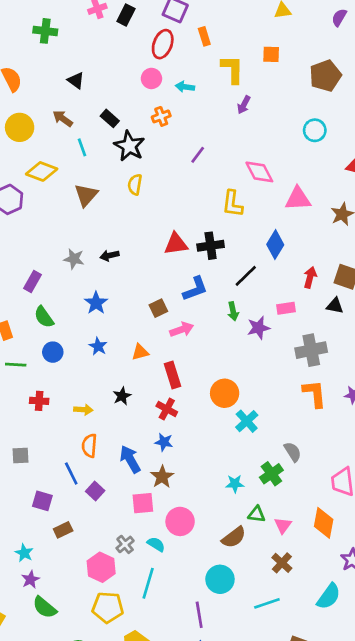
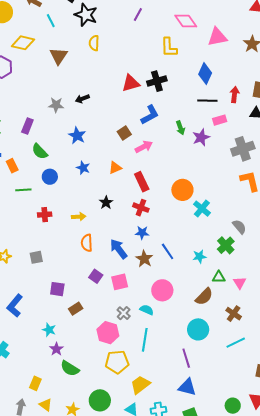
black line: (246, 276) -> (207, 101), moved, turned 54
blue line: (71, 473) -> (168, 251), moved
pink square: (143, 503) -> (120, 282), moved
brown cross: (282, 563) -> (234, 314), moved

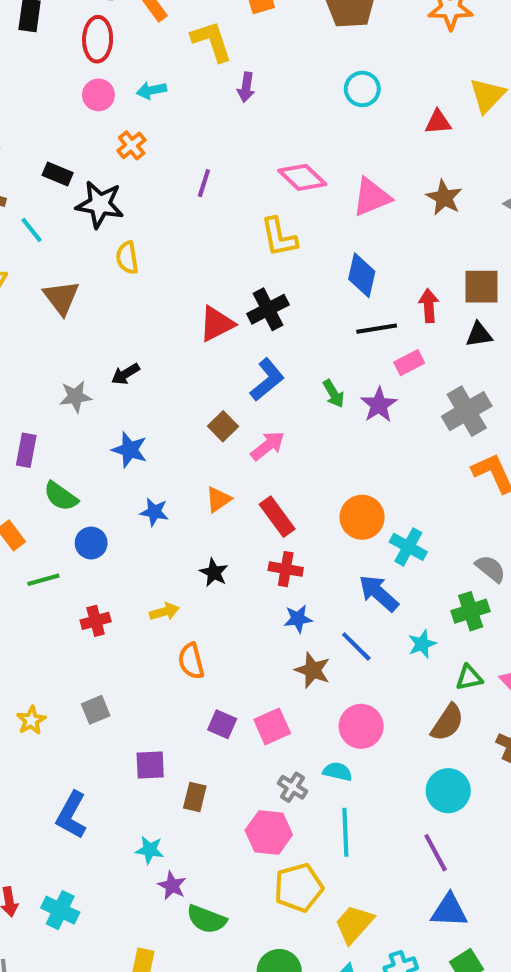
green cross: (226, 245) -> (471, 611), turned 36
blue arrow: (119, 249) -> (379, 593), moved
brown rectangle: (76, 309) -> (195, 797), turned -32

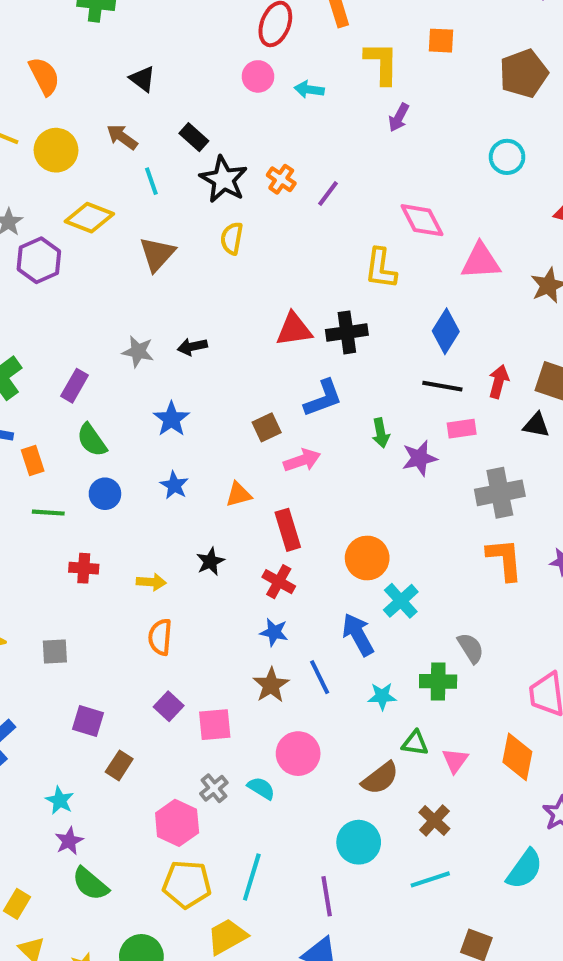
orange cross: (132, 145) -> (281, 179), moved, turned -36
cyan line: (345, 832) -> (252, 877), moved

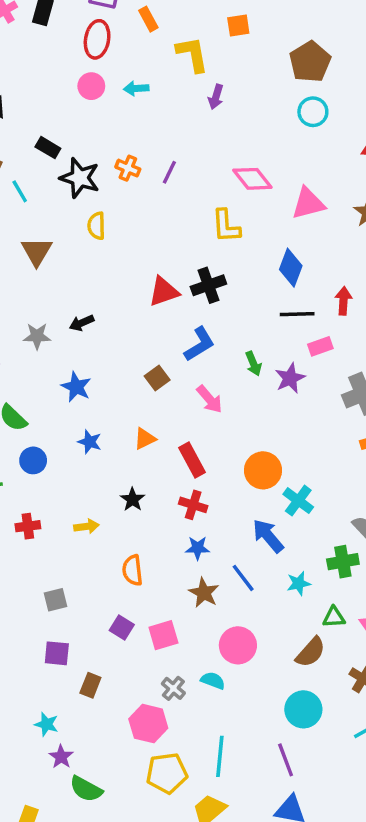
brown pentagon: (524, 73) -> (310, 62), moved
pink arrow: (302, 460) -> (209, 399), moved, turned 80
orange semicircle: (160, 637) -> (132, 570), moved
gray square: (55, 651) -> (56, 600), moved

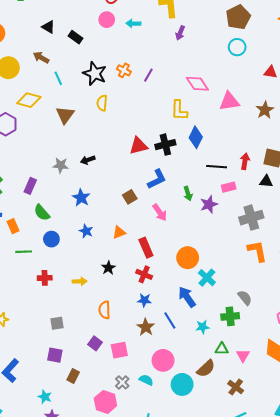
black rectangle: (48, 148) -> (76, 37), moved
blue diamond: (291, 268) -> (196, 137), moved
cyan circle: (303, 709) -> (182, 384), moved

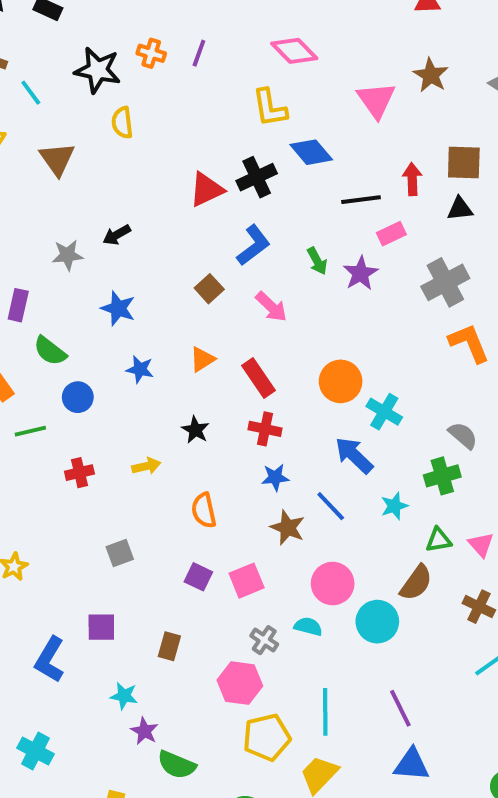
pink triangle: (229, 101) -> (376, 100), moved, turned -45
blue diamond: (196, 137) -> (311, 152), turned -55
purple square: (55, 355) -> (101, 627), moved

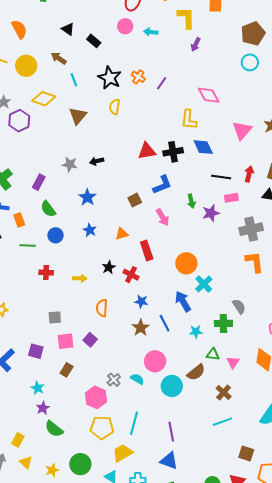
red cross: (265, 429) -> (131, 275), moved
pink square: (247, 581) -> (66, 341), moved

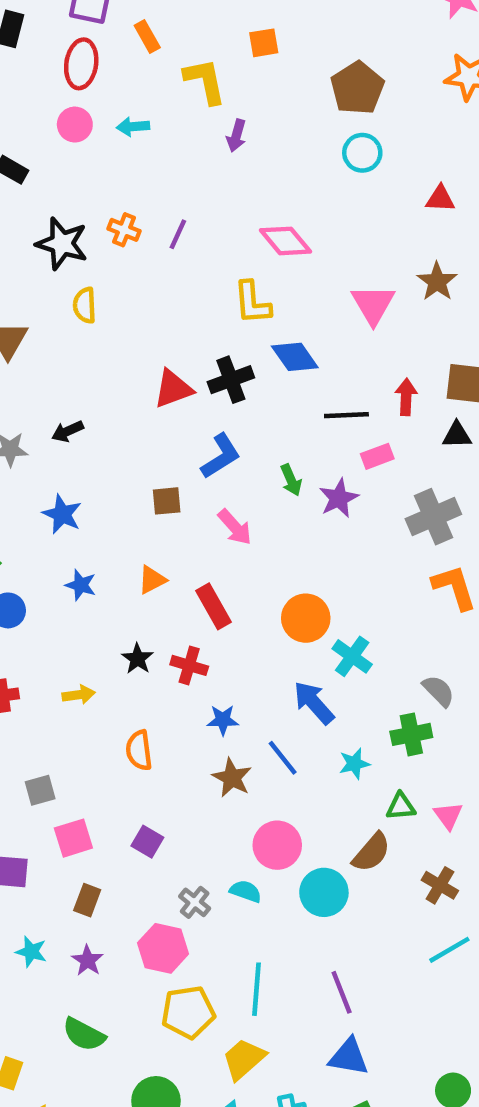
brown square: (135, 200) -> (167, 501), turned 32
purple square: (90, 340) -> (147, 842), moved
purple star: (43, 408) -> (87, 960), moved

